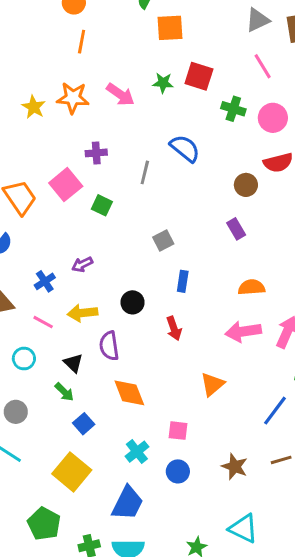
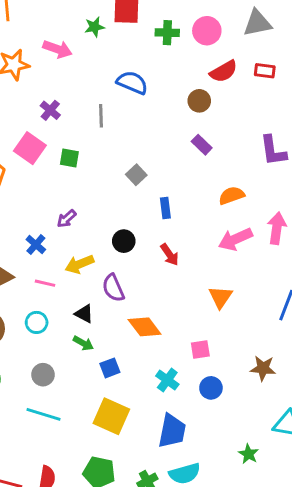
purple cross: (96, 153) -> (50, 110), turned -30
blue square: (84, 424) -> (110, 368), turned 36

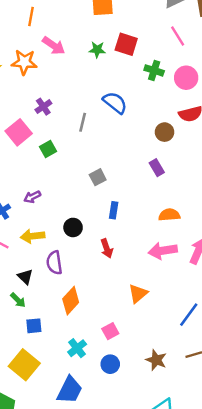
pink arrow: (57, 49) -> (54, 46), moved
green square: (69, 158) -> (48, 149), turned 35
orange diamond: (145, 327) -> (71, 301), turned 64
pink square: (200, 349) -> (110, 331), turned -35

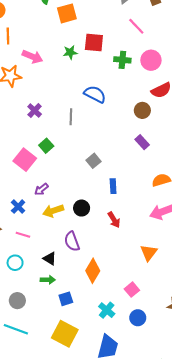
pink square: (19, 132) -> (25, 160), moved
yellow arrow: (33, 236) -> (53, 211), moved
green arrow: (18, 300) -> (48, 280), turned -32

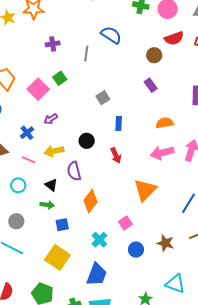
purple cross: (35, 110) -> (53, 44), turned 32
yellow arrow: (53, 211) -> (54, 151), moved
orange triangle: (149, 253) -> (145, 190), size x1.4
blue circle: (138, 318) -> (136, 250), moved

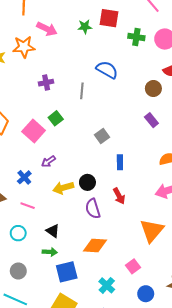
yellow arrow: (54, 151) -> (63, 188), moved
purple semicircle: (74, 171) -> (93, 209), moved
orange diamond: (90, 201) -> (95, 245), turned 60
blue square: (62, 225) -> (67, 272), size x1.5

